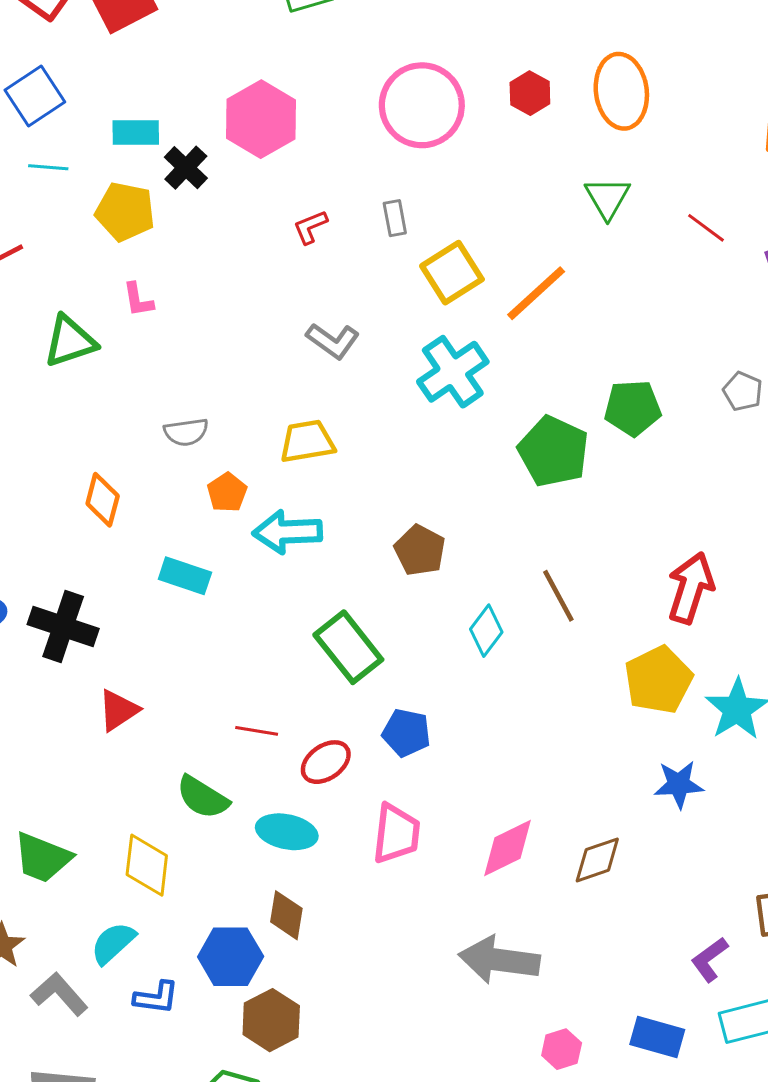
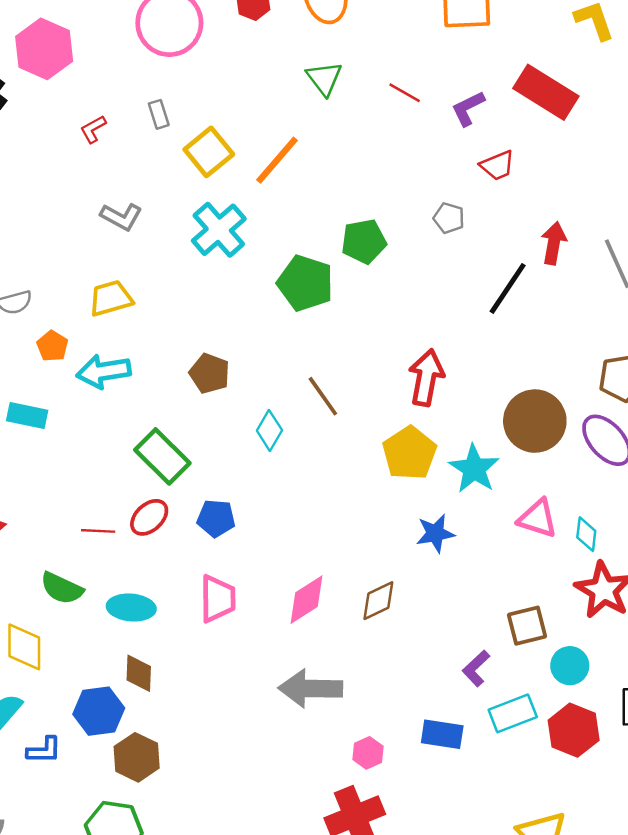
red ellipse: (326, 762) -> (149, 517), moved

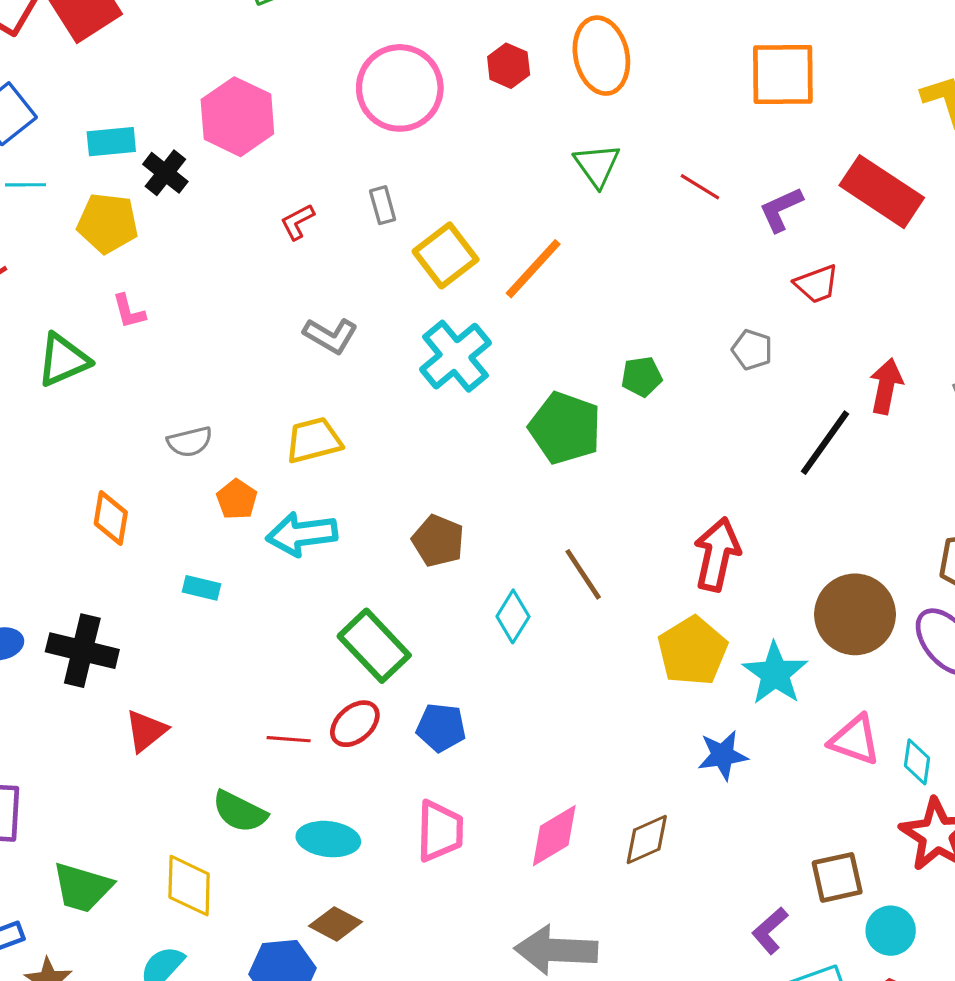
green pentagon: (364, 241) -> (642, 377), size x0.7
cyan rectangle: (27, 415) -> (202, 588), size x0.7
brown diamond: (139, 673) -> (336, 924), turned -66

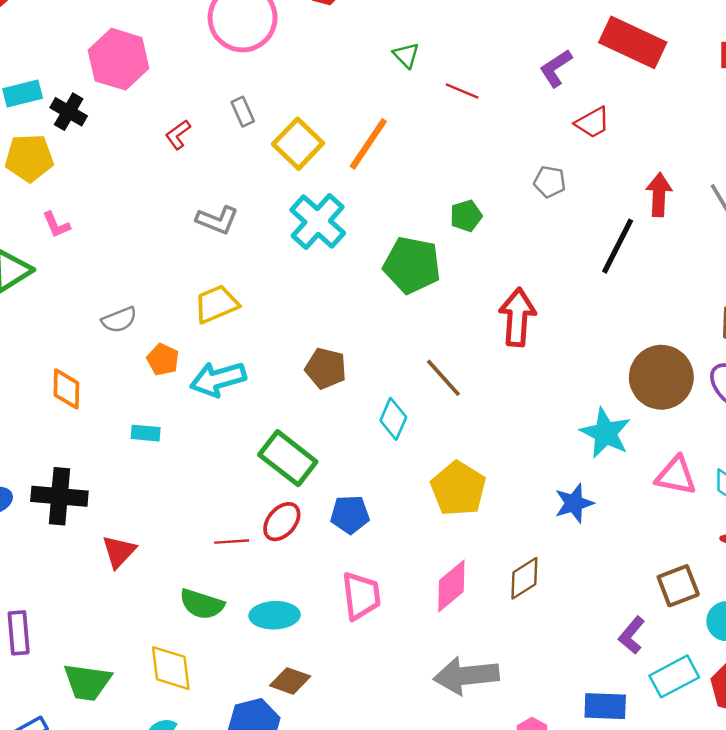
green triangle: (597, 165) -> (406, 55), size x0.7
red line: (700, 187) -> (462, 91), moved
red arrow: (717, 554) -> (517, 317), moved
yellow pentagon: (692, 651) -> (458, 489), moved

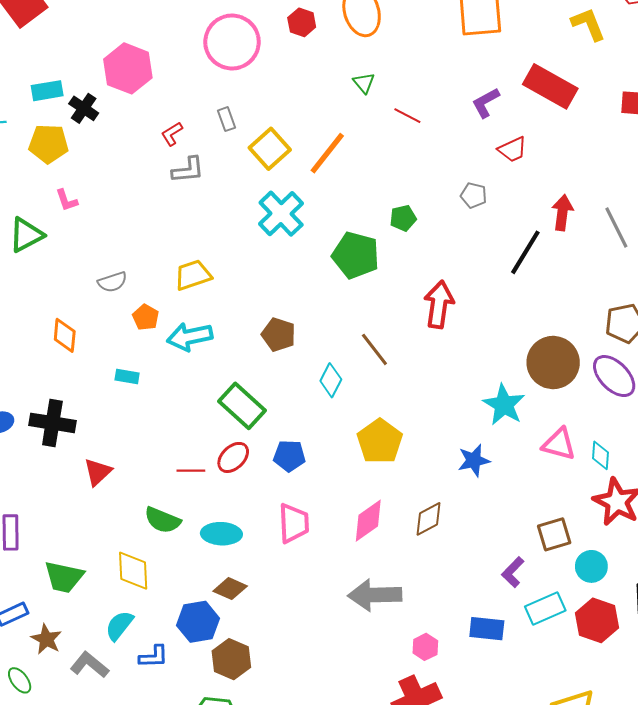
gray L-shape: (217, 220) -> (188, 170), moved, turned -32

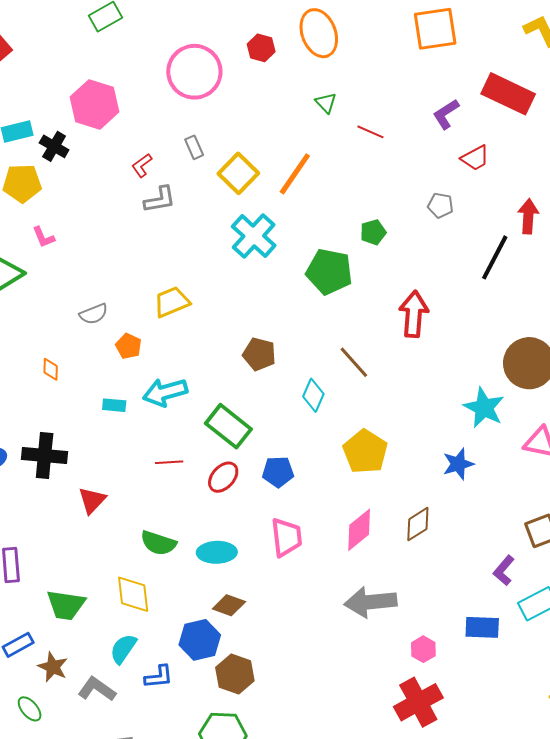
orange diamond: (65, 335) -> (51, 369), size x0.7
cyan arrow: (190, 337) -> (165, 392), moved
red line: (191, 471) -> (169, 462), moved

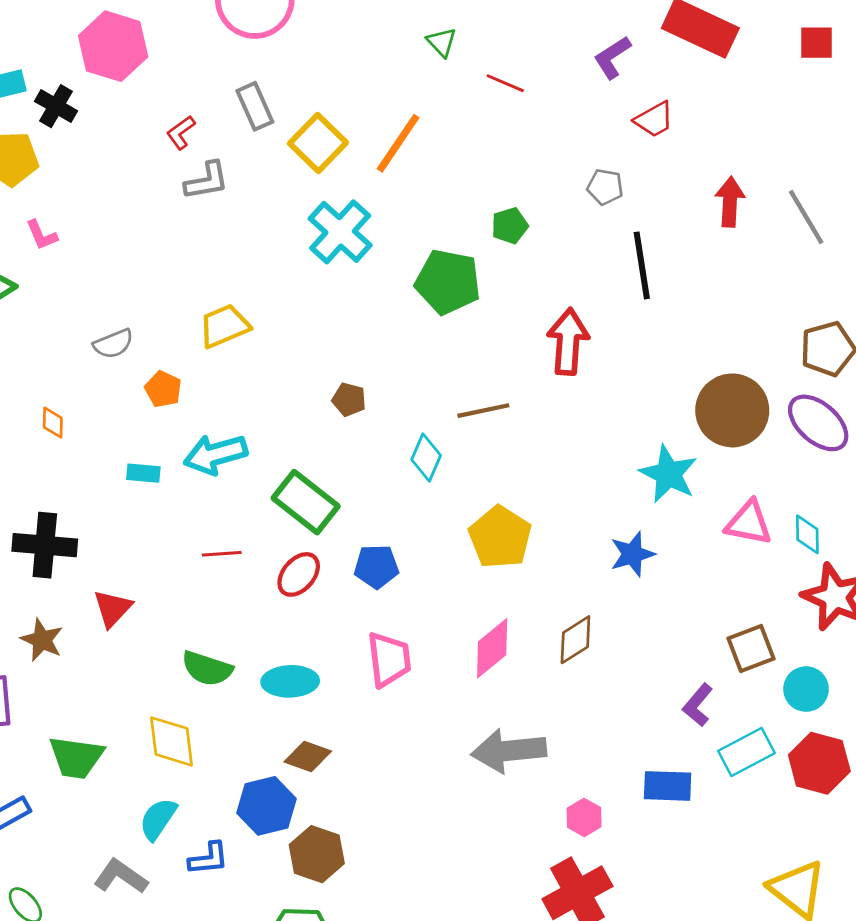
gray rectangle: (194, 147) -> (255, 106), size x1.4
black line: (495, 257) -> (642, 265), moved, turned -36
brown pentagon: (259, 354) -> (349, 400), size x0.7
brown line: (354, 362) -> (483, 411), turned -60
brown star: (53, 667) -> (42, 640), moved

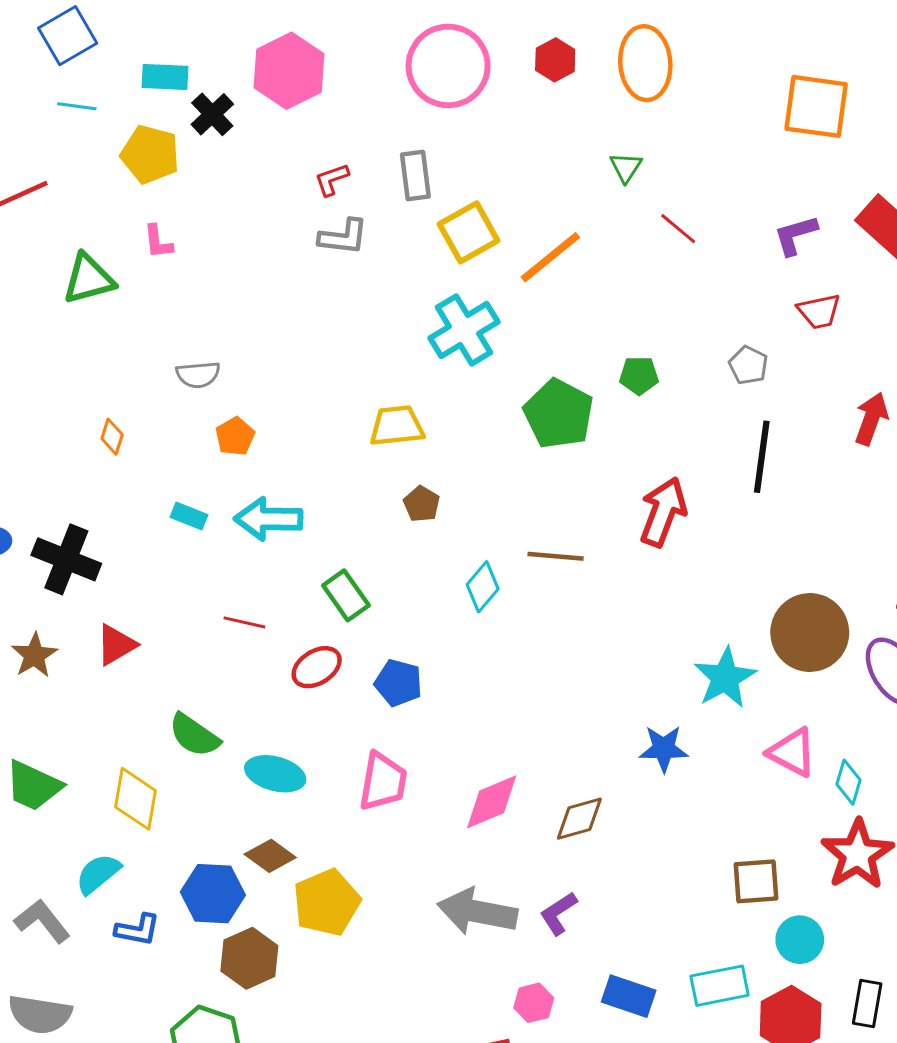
yellow trapezoid: (224, 326) -> (397, 426), moved
green rectangle: (306, 502) -> (346, 595), size x0.7
yellow pentagon: (500, 537) -> (327, 903), moved
purple L-shape: (698, 705) -> (558, 913), moved

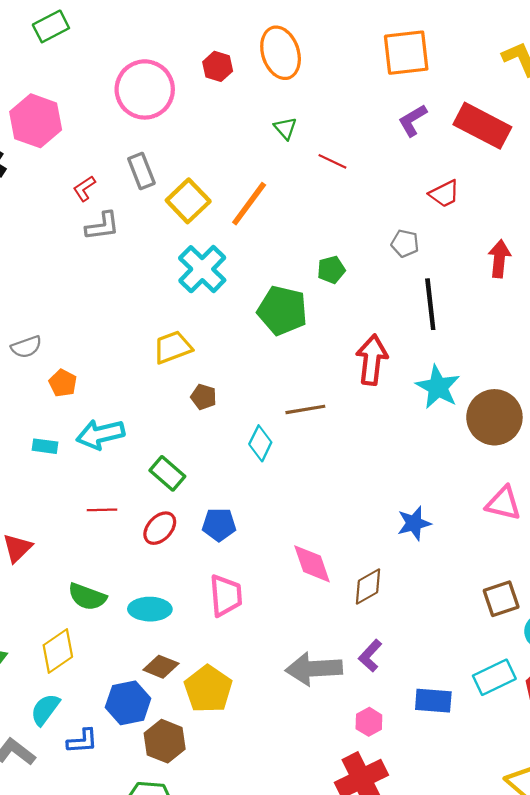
purple L-shape: (795, 235) -> (413, 120), moved
cyan star: (725, 678) -> (438, 387), moved
yellow diamond: (136, 799) -> (58, 651), turned 60
pink diamond: (492, 802) -> (312, 564), moved, turned -72

